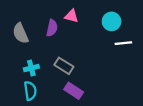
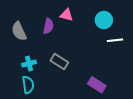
purple rectangle: (74, 91) -> (97, 85), moved

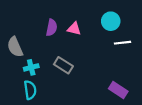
pink triangle: (66, 15) -> (74, 29), moved
gray semicircle: (19, 31) -> (15, 47), moved
purple rectangle: (97, 85) -> (118, 90), moved

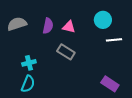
gray semicircle: (15, 47) -> (17, 24), moved, turned 96
gray rectangle: (63, 65) -> (66, 52), moved
cyan semicircle: (30, 90) -> (28, 84), turned 30

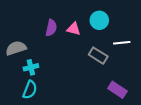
cyan circle: (103, 20) -> (99, 20), moved
gray semicircle: (17, 24) -> (16, 48), moved
gray rectangle: (66, 52) -> (98, 56), moved

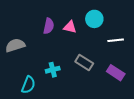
gray rectangle: (98, 56) -> (84, 63), moved
cyan cross: (31, 67) -> (53, 70), moved
purple rectangle: (117, 90) -> (116, 73), moved

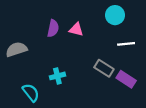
cyan circle: (94, 19) -> (115, 15), moved
gray rectangle: (84, 63) -> (104, 68), moved
cyan semicircle: (28, 85) -> (31, 93), turned -60

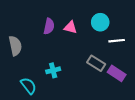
cyan circle: (115, 15) -> (100, 22), moved
gray semicircle: (16, 49) -> (15, 46), turned 96

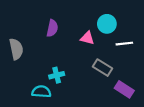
pink triangle: (71, 27) -> (87, 38), moved
purple rectangle: (117, 73) -> (124, 89), moved
cyan semicircle: (29, 86) -> (41, 92), moved, turned -48

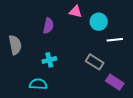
pink triangle: (87, 38) -> (75, 12), moved
cyan cross: (57, 75) -> (49, 60), moved

